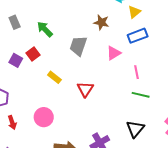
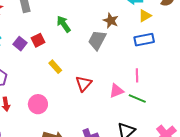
green arrow: (45, 29) -> (64, 24), moved
gray trapezoid: (78, 46) -> (97, 40), moved
pink triangle: (114, 53) -> (116, 91), moved

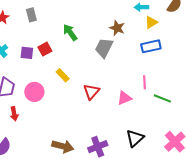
purple square: (20, 44) -> (27, 53), turned -32
green line: (137, 98) -> (162, 98), moved
pink circle: (38, 104) -> (34, 92), moved

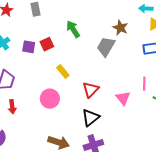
pink circle: (34, 92) -> (50, 99), moved
pink triangle: (124, 98) -> (123, 98), turned -49
black triangle: (135, 138) -> (91, 118), moved

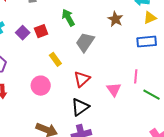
purple square: (29, 47) -> (23, 33), turned 32
gray trapezoid: (106, 47) -> (85, 42), moved

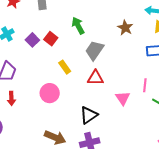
red square: (41, 31) -> (51, 39), turned -32
red triangle: (82, 79) -> (95, 78), moved, turned 42

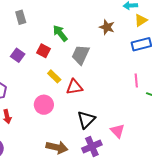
red square: (51, 39) -> (44, 51), moved
red triangle: (95, 78) -> (74, 87), moved
pink triangle: (123, 98) -> (118, 131), moved

